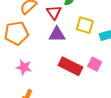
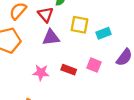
red rectangle: (70, 66) -> (69, 70), size x0.6
pink star: (24, 67) -> (41, 73), moved

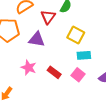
cyan rectangle: (103, 33) -> (84, 55), moved
purple triangle: (51, 38) -> (37, 39), moved

